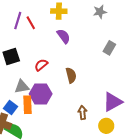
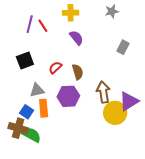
brown semicircle: (71, 75) -> (78, 72), moved
purple hexagon: (41, 94) -> (68, 96), moved
brown arrow: (82, 113) -> (103, 92), moved, size x1.5
yellow circle: (106, 126) -> (115, 113), moved, size x1.5

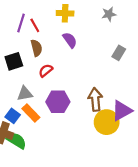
brown semicircle: (78, 72) -> (37, 48), moved
orange rectangle: (44, 108) -> (31, 113), turned -42

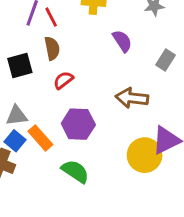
purple semicircle: (70, 40) -> (122, 41), moved
gray triangle: (25, 94) -> (17, 116), moved
brown arrow: (95, 99) -> (132, 98), moved, turned -80
green semicircle: (16, 141) -> (75, 171), moved

